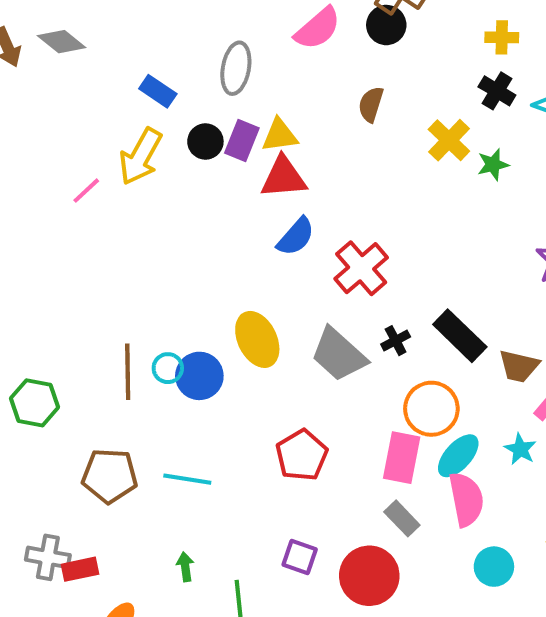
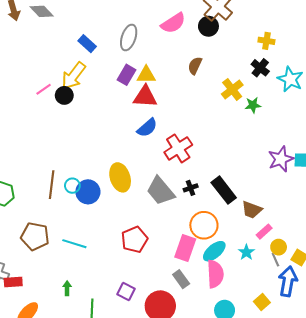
black circle: (205, 141) -> (64, 95), moved

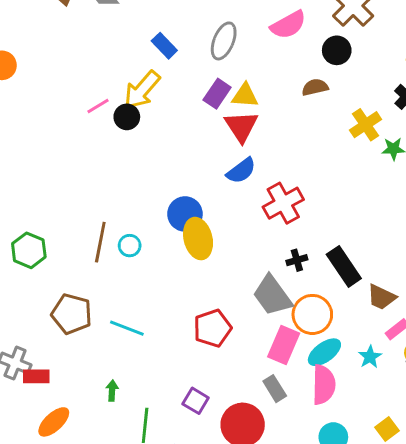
black circle: (208, 26) -> (337, 50), moved
brown semicircle: (195, 66) -> (315, 87), turned 48
red triangle: (145, 97) -> (241, 126), turned 50
gray trapezoid: (160, 191) -> (272, 295), moved
blue circle: (88, 192) -> (185, 214), moved

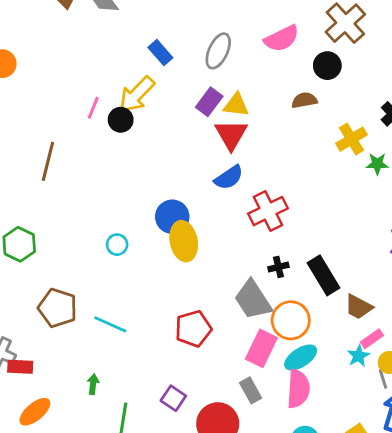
pink line: (98, 106) -> (93, 108), turned -40
brown line: (100, 242) -> (48, 161), moved
cyan star: (370, 357) -> (358, 356), moved

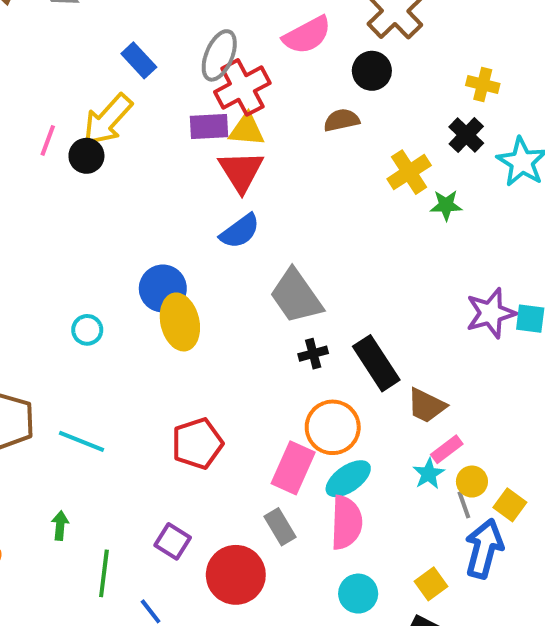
purple rectangle: (209, 102) -> (209, 127), turned 52
red cross: (268, 211) -> (242, 87), moved
gray trapezoid: (253, 300) -> (296, 296), moved

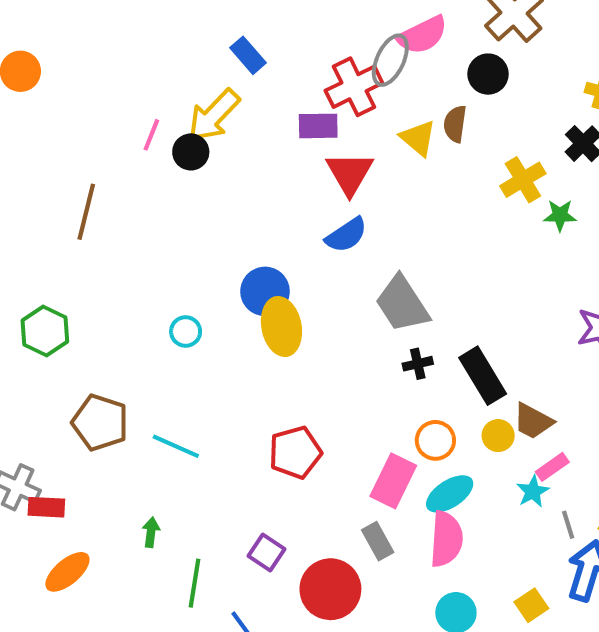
gray ellipse: (219, 55) -> (390, 60), moved
brown semicircle: (342, 120) -> (455, 124), turned -72
yellow triangle: (247, 130) -> (418, 138), moved, turned 33
orange circle: (333, 427) -> (435, 440), size x0.7
yellow circle: (472, 482) -> (498, 436), moved

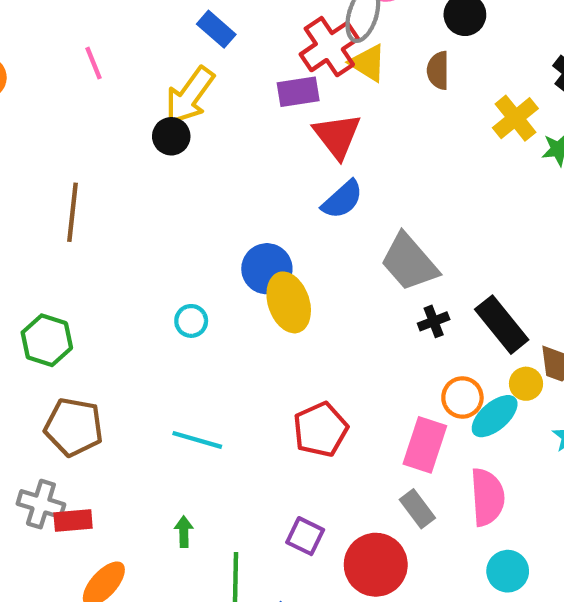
pink line: (151, 135) -> (94, 63), moved, turned -36
yellow triangle: (418, 138) -> (368, 63), moved
brown pentagon: (100, 423) -> (74, 427), moved
cyan ellipse: (450, 494) -> (495, 416), moved

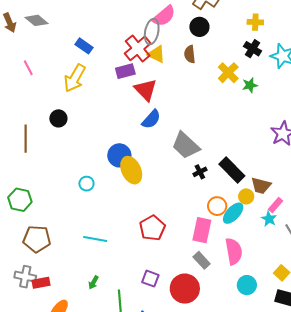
black circle: (171, 136) -> (58, 118), moved
green arrow: (184, 532) -> (93, 282), turned -144

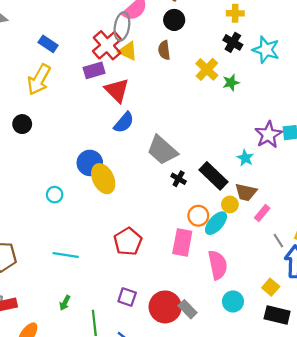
black cross: (200, 172) -> (179, 179), turned -32
cyan star: (269, 219) -> (245, 158), moved
gray rectangle: (202, 260) -> (188, 309), moved

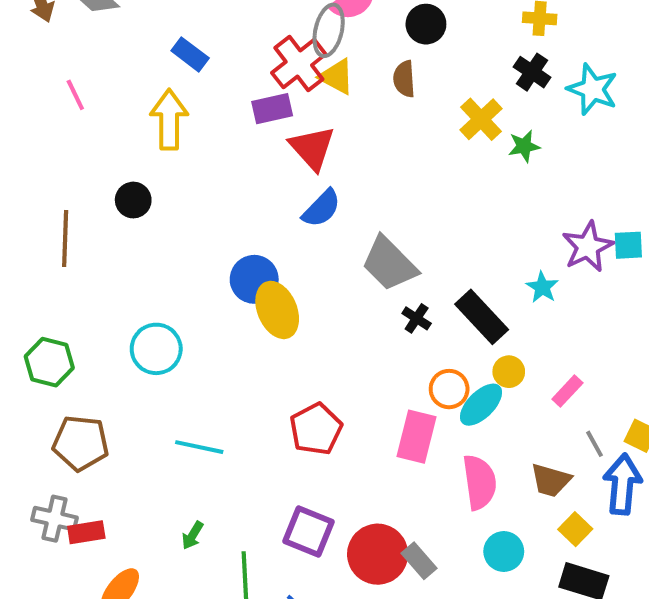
yellow arrow: (39, 80) -> (169, 119), turned 148
brown trapezoid: (246, 192) -> (551, 480), moved
cyan circle: (55, 195) -> (156, 349), moved, size x1.6
purple square: (127, 297) -> (308, 532), size x1.4

